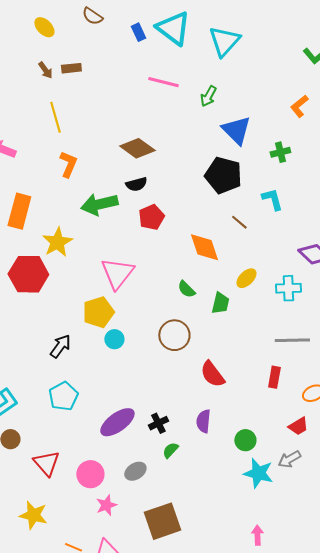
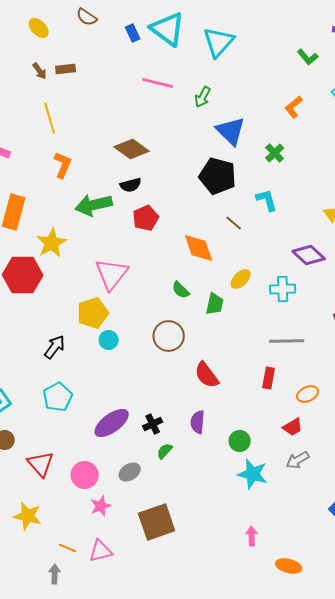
green cross: (280, 152) -> (275, 153), turned -30
gray arrow: (289, 459) -> (298, 460), moved

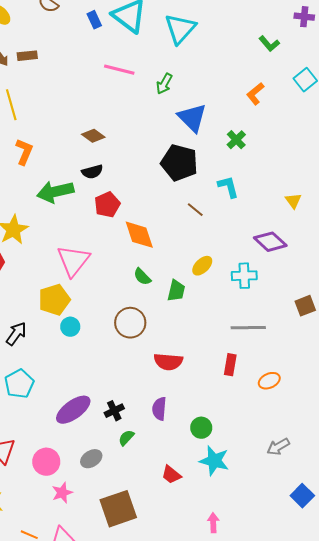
brown diamond: (132, 149) -> (93, 136), size x0.7
orange diamond: (199, 248) -> (139, 235), moved
red semicircle: (207, 375) -> (168, 362), turned -48
red trapezoid: (293, 427) -> (171, 475), moved, turned 70
gray arrow: (298, 460) -> (278, 447), moved

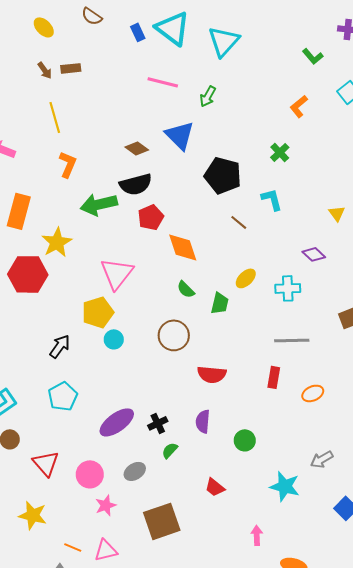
blue triangle: (192, 118) -> (180, 135), moved
black semicircle: (92, 172) -> (136, 184), size x1.5
purple diamond: (270, 242) -> (314, 254), size x0.7
cyan star: (214, 461) -> (285, 486), moved

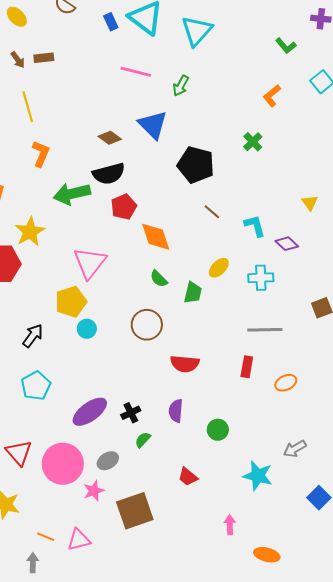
cyan L-shape: (272, 199) -> (255, 226), moved
pink circle: (90, 474) -> (63, 464), size x1.5
pink star: (106, 505) -> (94, 491), moved

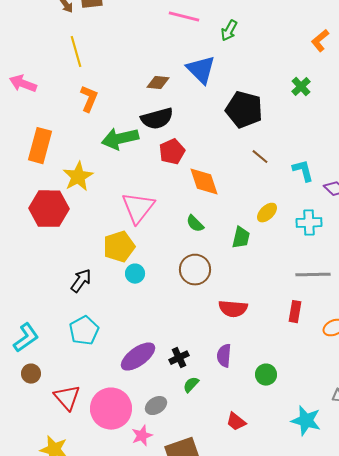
brown diamond: (110, 138) -> (158, 83), turned -30
green semicircle: (159, 279) -> (195, 224), moved

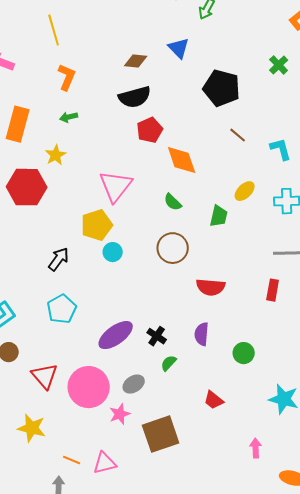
blue triangle: (201, 70) -> (179, 48), size x0.7
green arrow: (120, 139) -> (69, 117), moved, size x0.5
yellow star: (78, 177) -> (56, 155), size x0.7
black cross: (179, 358) -> (157, 336), turned -30

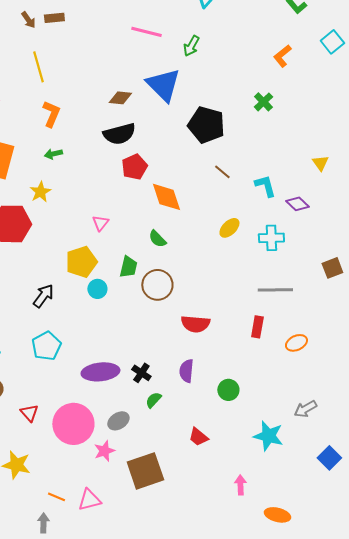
blue triangle: (179, 48) -> (163, 85), size x1.6
pink triangle: (116, 186) -> (100, 223), size x0.5
green trapezoid: (219, 216) -> (128, 267), moved
purple ellipse: (116, 335) -> (100, 372), turned 30
red triangle: (45, 376) -> (29, 413), size x0.7

